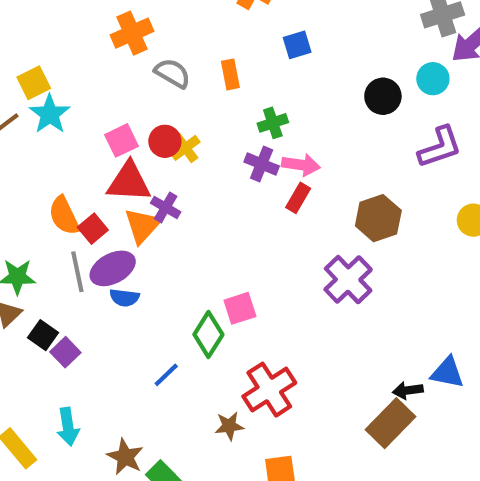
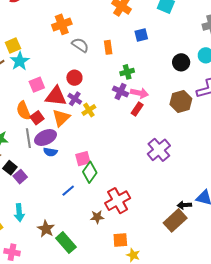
pink square: (121, 140) -> (37, 85), moved
yellow cross: (185, 148) -> (89, 110), moved
purple cross: (166, 207) -> (75, 99), moved
brown hexagon: (378, 218) -> (181, 101), moved
pink square: (240, 308) -> (83, 159), moved

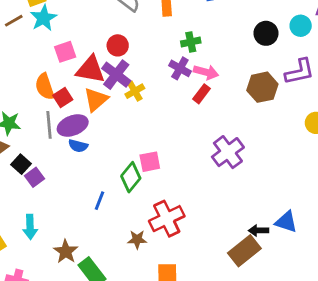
purple cross: (75, 99) -> (116, 75), size x1.5
pink square: (83, 159) -> (150, 162), moved
blue line: (68, 191) -> (100, 201), turned -32

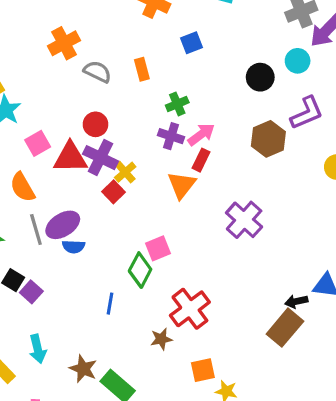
pink arrow: (206, 72) -> (201, 135), turned -40
red square: (63, 98) -> (113, 192), moved
orange triangle: (96, 100) -> (182, 185), moved

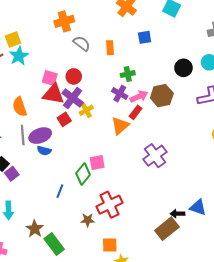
brown hexagon: (268, 139) -> (162, 96), moved
pink square: (38, 143) -> (50, 78), moved, turned 35
red square: (113, 192) -> (64, 119), moved

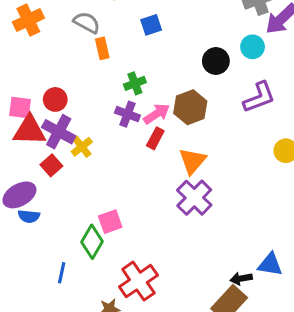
gray semicircle: (82, 43) -> (87, 22), moved
orange triangle: (120, 126) -> (192, 161), moved

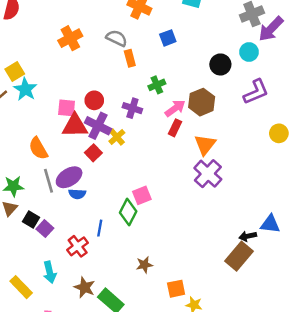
purple cross: (127, 114) -> (132, 108), moved
blue line: (62, 273) -> (100, 228), moved
red cross: (138, 281) -> (78, 246), moved, size x0.7

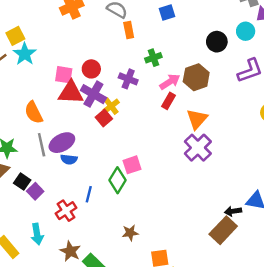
red square: (93, 153) -> (104, 118), moved

